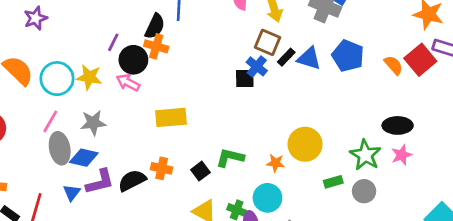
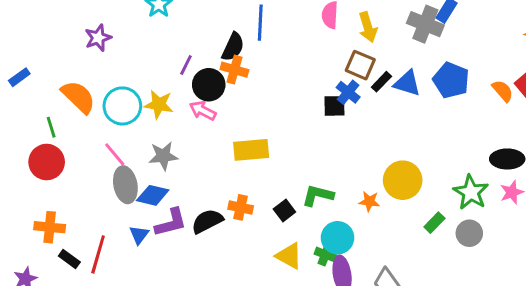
pink line: (50, 121) -> (115, 154), turned -70
green rectangle: (333, 182) -> (434, 223), turned -30
cyan circle: (267, 198) -> (337, 238), moved

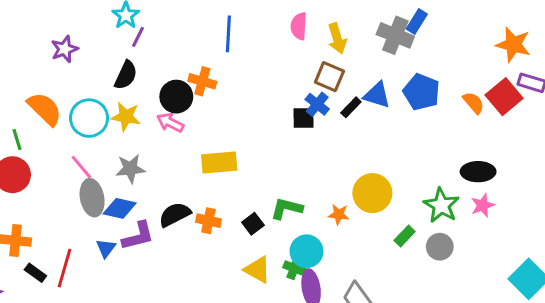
black semicircle: (233, 47) -> (126, 75), moved
purple line: (186, 65) -> (138, 37), moved
black rectangle: (381, 82) -> (351, 107), moved
black semicircle: (207, 221) -> (175, 215), moved

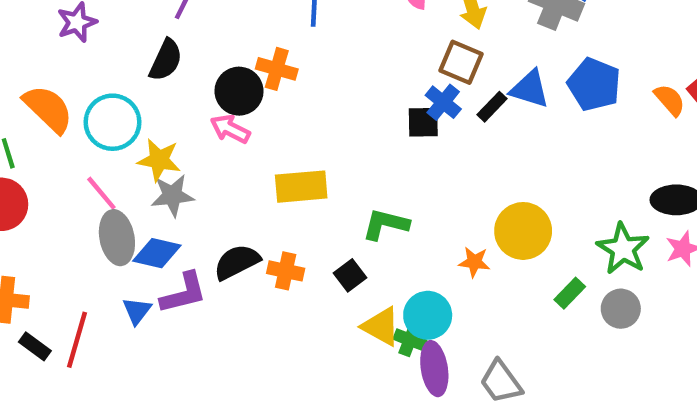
yellow star: (126, 117) -> (159, 160), moved
green L-shape: (287, 208) -> (386, 224), moved
yellow triangle: (257, 270) -> (381, 326), moved

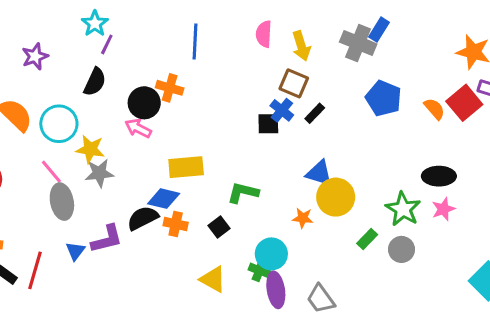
blue triangle: (530, 89) -> (319, 173), moved
blue diamond: (157, 253) -> (164, 199), moved
yellow triangle: (381, 326) -> (213, 279), moved

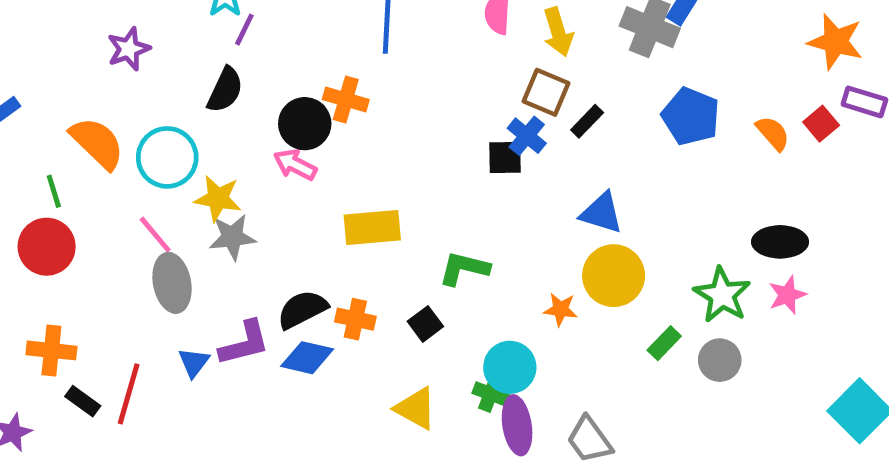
red square: (464, 103) -> (821, 124), size x0.6
black rectangle: (315, 113) -> (587, 121), moved
blue triangle: (319, 173) -> (601, 213), moved
blue diamond: (164, 199) -> (307, 358), moved

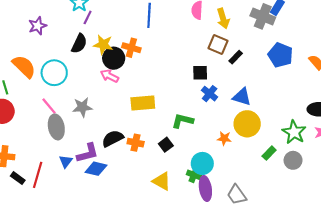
blue cross: (527, 136) -> (210, 94), moved
yellow star: (218, 198) -> (103, 45), moved
blue diamond: (307, 358) -> (96, 169), moved

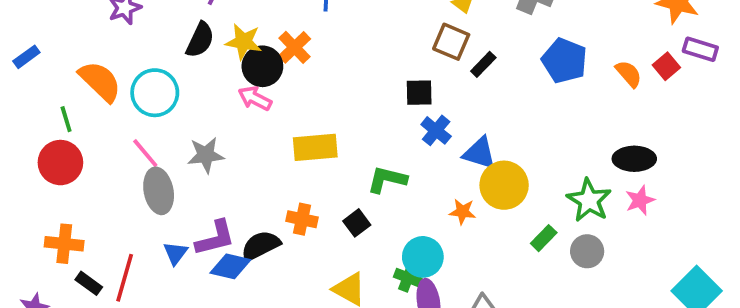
orange cross: (131, 48) -> (294, 47), turned 30
blue triangle: (242, 97) -> (479, 153), moved
black semicircle: (113, 138) -> (261, 246), moved

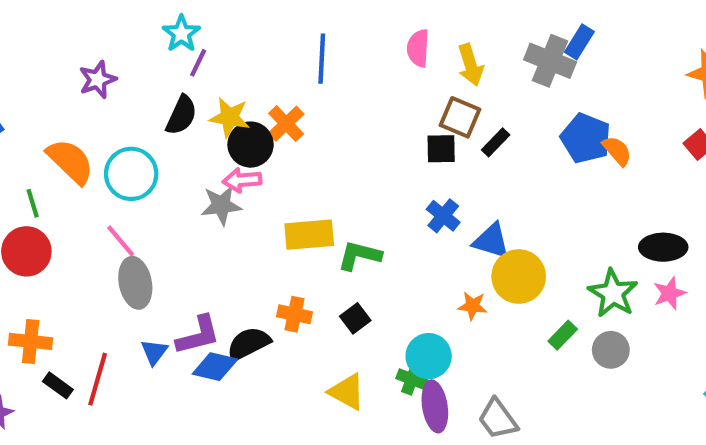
orange semicircle: (629, 74) -> (617, 151), moved
black square: (419, 93) -> (441, 149), moved
pink arrow: (255, 98) -> (242, 180), turned -32
gray star: (206, 155) -> (221, 205), moved
green L-shape: (387, 180) -> (359, 256), moved

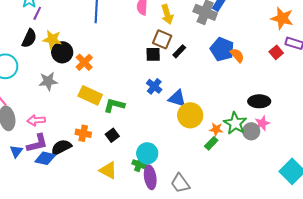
orange cross: (286, 124) -> (84, 62), moved
pink arrow: (242, 180) -> (36, 120), moved
yellow rectangle: (309, 235) -> (90, 95), turned 30
orange star: (473, 306) -> (216, 129), moved
gray circle: (611, 350) -> (251, 131), moved

